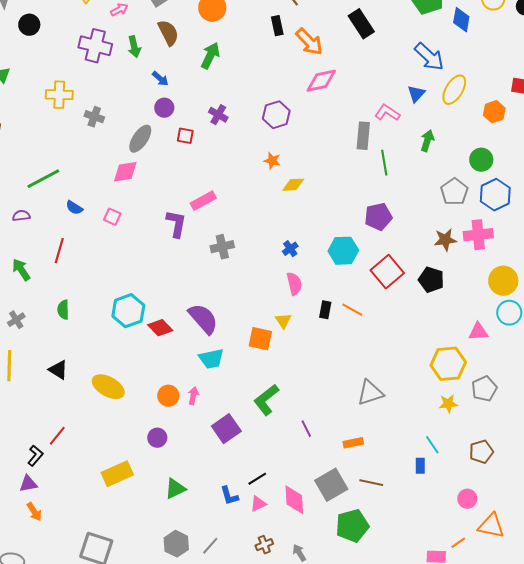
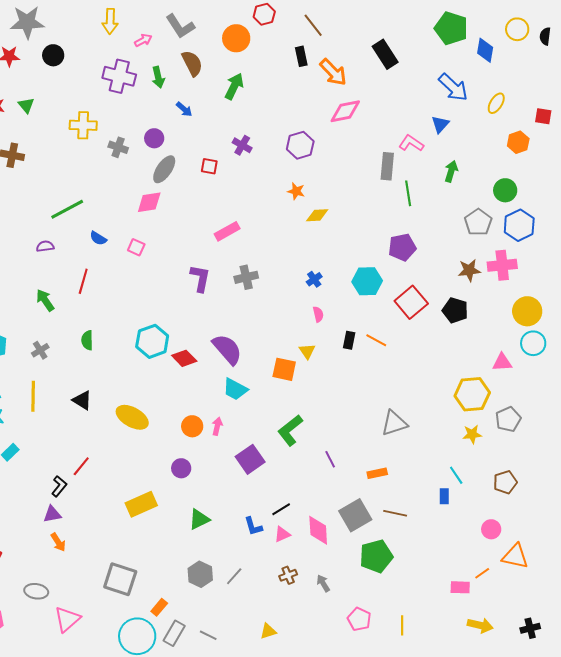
yellow ellipse: (454, 90) -> (496, 103), moved, size x0.7
purple circle: (164, 108) -> (154, 138), moved
purple L-shape: (176, 224) -> (200, 278), moved
pink semicircle: (294, 284) -> (318, 314), size x0.7
cyan trapezoid: (211, 359) -> (235, 389), turned 40

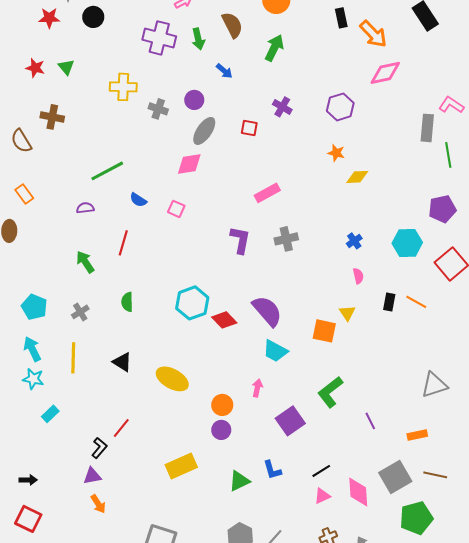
orange circle: (192, 426) -> (222, 405), moved
blue L-shape: (253, 526) -> (272, 470), moved

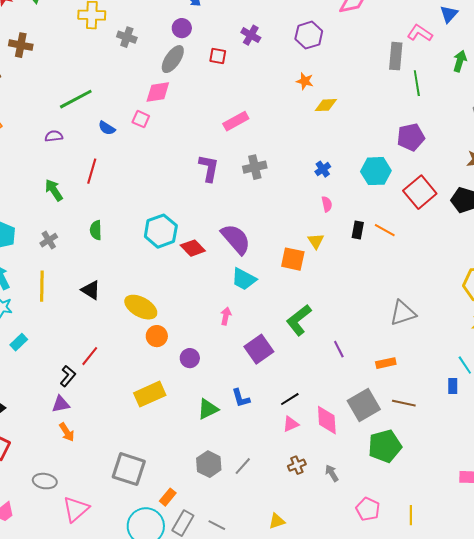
purple circle: (194, 100) -> (182, 28), moved
pink square: (176, 209) -> (141, 119), moved
orange circle: (222, 405) -> (157, 336), moved

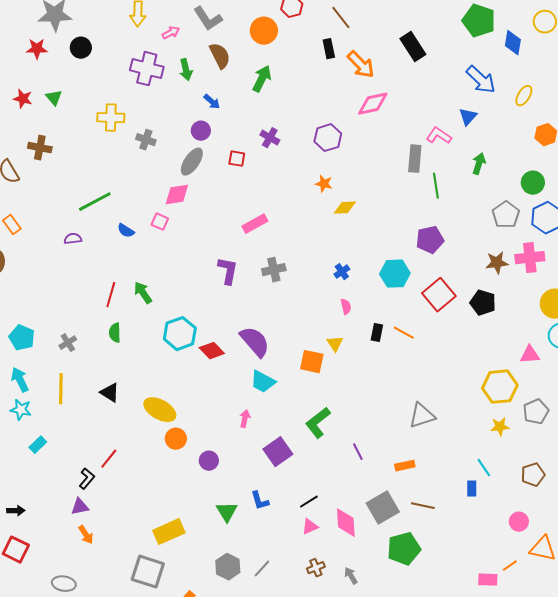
red line: (92, 171) -> (111, 295), moved
green arrow: (54, 190) -> (143, 293), moved
yellow rectangle: (150, 394) -> (169, 532), moved
green triangle: (208, 409) -> (227, 512), turned -35

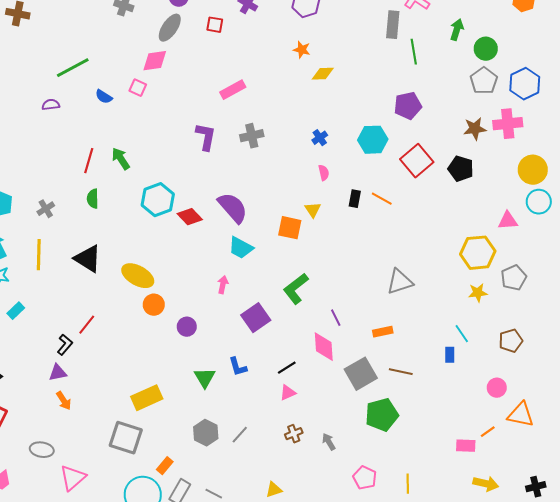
green circle: (533, 183) -> (486, 49), moved
black triangle: (110, 393) -> (88, 259), size x1.4
pink diamond: (346, 523) -> (324, 347), moved

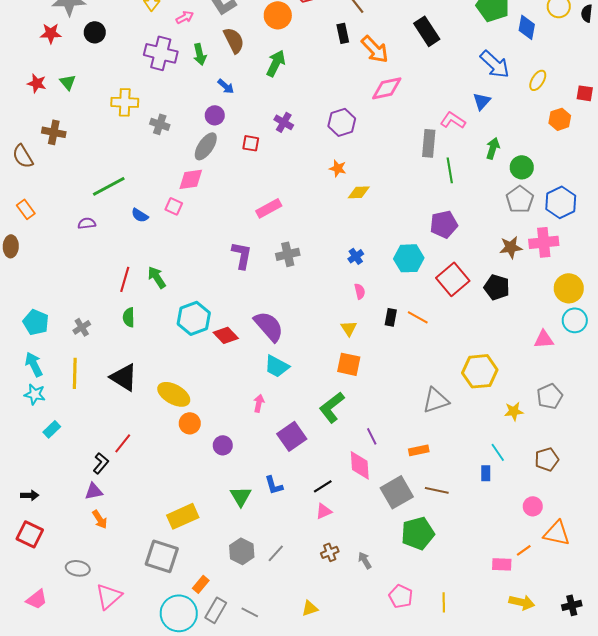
orange square: (290, 228) -> (349, 364), moved
yellow hexagon: (478, 253) -> (480, 371), moved

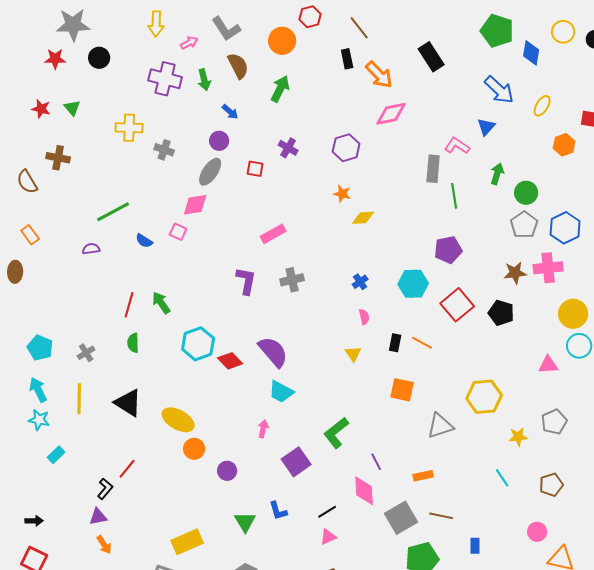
orange square: (349, 364) -> (402, 390), moved
blue rectangle: (486, 473) -> (475, 546), moved

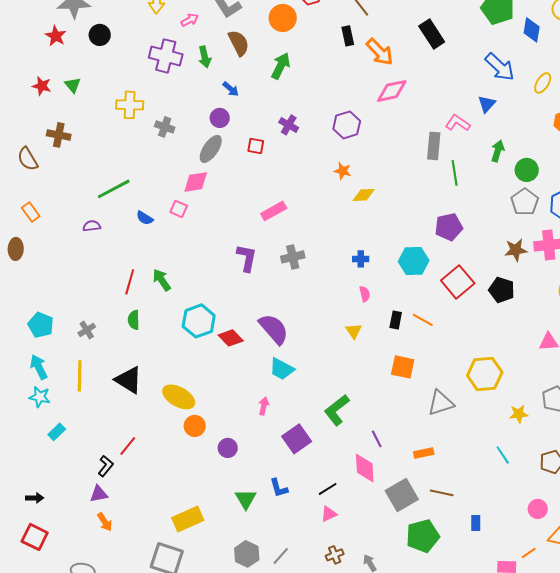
red star: (55, 59) -> (56, 36), turned 30
blue cross: (360, 282) -> (361, 259), turned 35

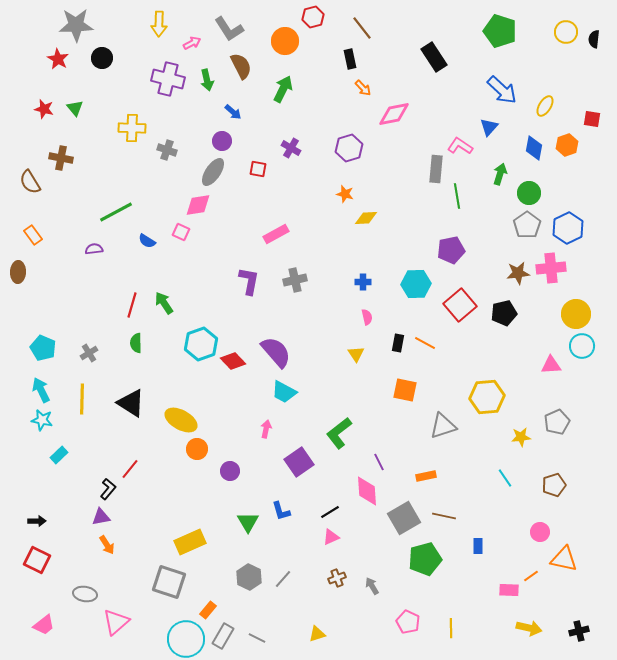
blue diamond: (532, 30) -> (534, 148), moved
orange arrow: (380, 52) -> (363, 88), moved, size x0.6
black pentagon: (502, 290) -> (504, 313), turned -30

